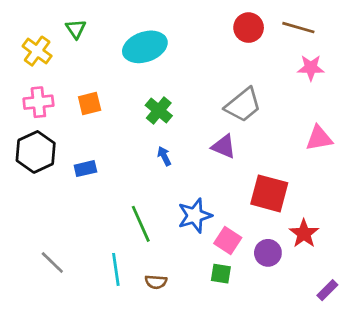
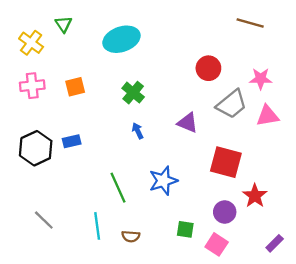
red circle: (249, 28) -> (208, 68), moved
pink star: (311, 68) -> (261, 79), moved
gray trapezoid: (243, 105) -> (232, 104), moved
black hexagon: (36, 152) -> (36, 148), moved
pink square: (228, 240) -> (217, 244), moved

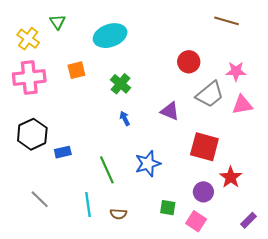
pink cross: (32, 86) -> (29, 78), size x1.4
orange square: (75, 87) -> (76, 70), moved
blue rectangle: (72, 141) -> (63, 152), moved

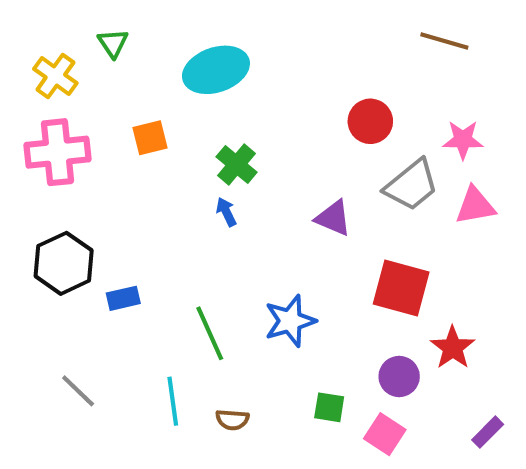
blue arrow: (125, 118) -> (226, 212), moved

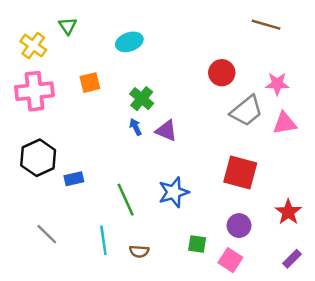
cyan ellipse: (216, 70) -> (129, 42), size x0.7
purple triangle: (333, 218) -> (166, 131), moved
red star: (453, 348) -> (288, 212), moved

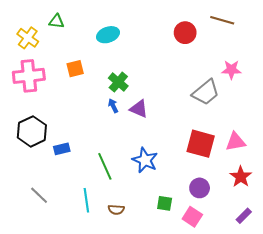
green triangle: (68, 26) -> (57, 21), turned -49
red circle: (222, 73) -> (185, 33), moved
pink triangle: (285, 123) -> (236, 142), moved
blue star: (174, 192) -> (145, 160), turned -30

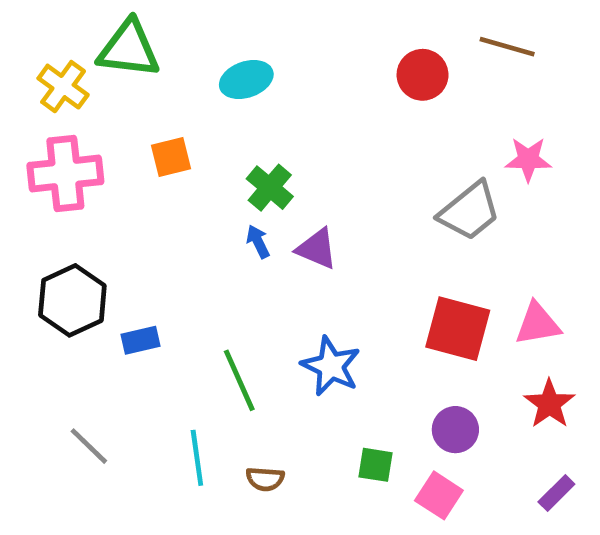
green triangle: (57, 21) -> (129, 49), size x1.8

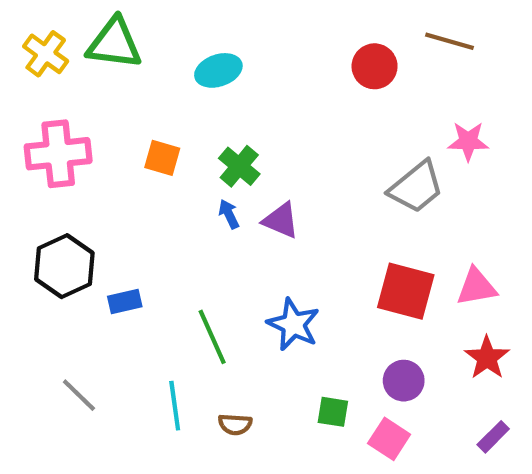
yellow cross: (63, 87) -> (46, 54), moved
orange square: (171, 157) -> (162, 158), moved, turned 30

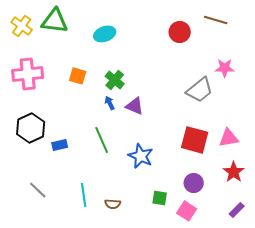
green line: (212, 337) -> (102, 140), moved

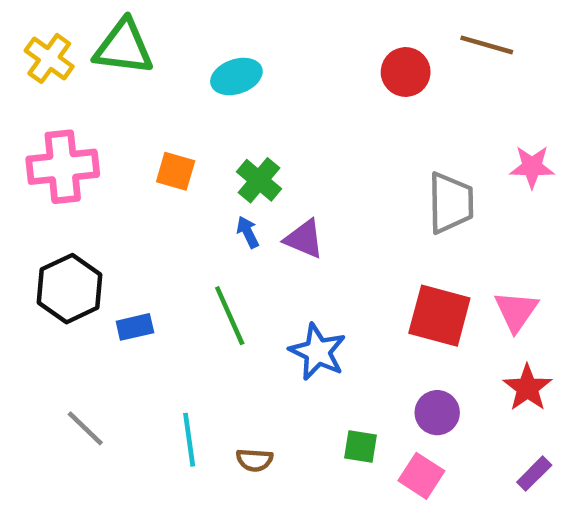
pink star: (225, 68) -> (532, 167), moved
gray trapezoid: (200, 90) -> (451, 203), turned -52
pink triangle: (229, 138) -> (516, 311), turned -45

